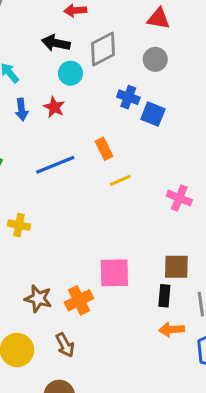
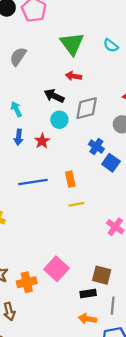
pink square: (114, 273) -> (57, 269), turned 30
black rectangle: (164, 296) -> (88, 294), turned 63

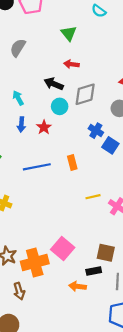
green triangle: (72, 44) -> (69, 33), size x0.7
cyan semicircle: (111, 45) -> (99, 11), moved
yellow line: (76, 204) -> (93, 197), moved
orange cross: (27, 282) -> (35, 263), size x1.4
orange arrow: (87, 319) -> (78, 286), moved

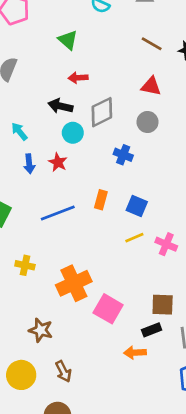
blue square: (110, 145) -> (137, 206), moved
orange rectangle: (72, 162) -> (101, 200), turned 40
orange cross: (35, 263) -> (74, 283), moved

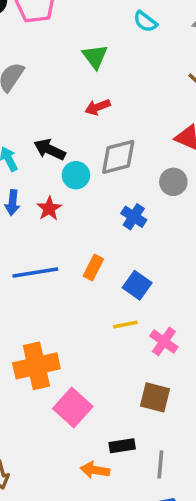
red arrow: (78, 78) -> (98, 107), turned -30
black arrow: (60, 106) -> (50, 150), moved
brown square: (163, 305) -> (155, 397), moved

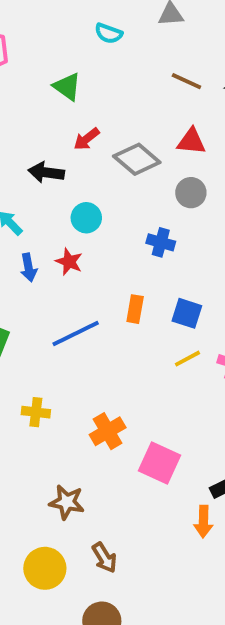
black arrow: (50, 150) -> (46, 172), moved
gray diamond: (118, 157) -> (137, 159), moved, turned 72
orange cross: (36, 366) -> (108, 431), size x0.7
orange arrow: (95, 470) -> (203, 522), turned -80

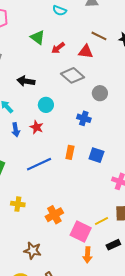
red arrow: (87, 139) -> (58, 48), moved
red triangle: (191, 141) -> (86, 52), moved
yellow line: (188, 359) -> (101, 221), moved
orange arrow: (203, 522) -> (88, 255), moved

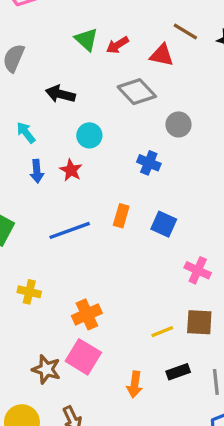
green triangle: (38, 37) -> (86, 40), moved
pink square: (81, 232) -> (83, 357), moved

